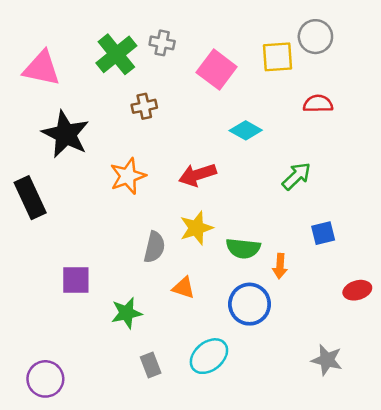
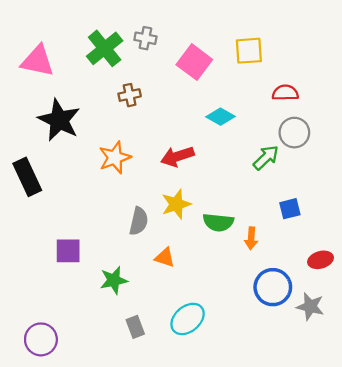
gray circle: (315, 37) -> (294, 133), moved
blue circle: (250, 304) -> (273, 287), moved
gray star: (327, 360) -> (310, 306), moved

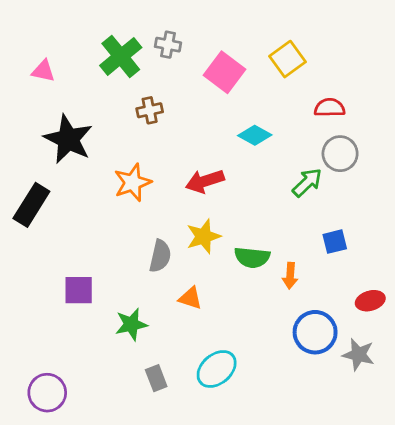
yellow square: (249, 51) -> (288, 59), turned -32
pink triangle: (38, 61) -> (43, 71), size x0.6
black rectangle: (27, 177) -> (31, 205), turned 57

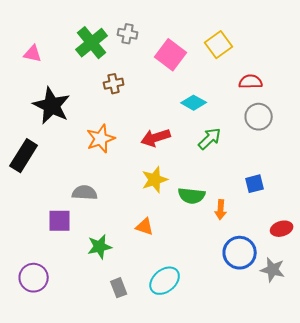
green arrow: (307, 183) -> (210, 139), moved
gray semicircle: (160, 256) -> (85, 193), moved, turned -100
purple circle: (47, 393) -> (34, 278), moved

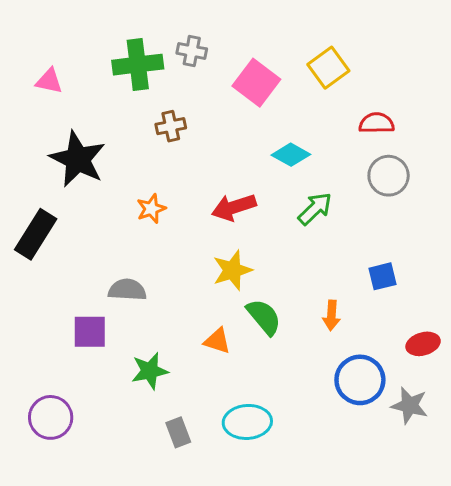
green cross: (92, 43) -> (138, 65), turned 32
orange star: (101, 139) -> (151, 209), size x0.7
green semicircle: (192, 196) -> (264, 317), moved, turned -136
cyan ellipse: (165, 281) -> (247, 422), turned 36

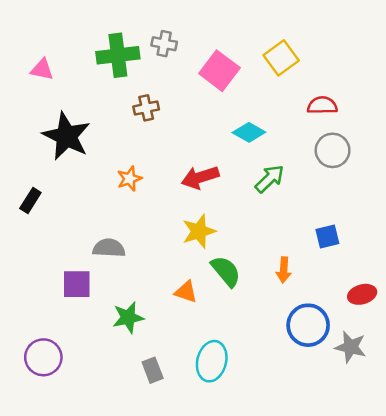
black rectangle: (36, 234) -> (30, 201), size x0.6
cyan ellipse: (247, 422) -> (212, 361), turned -72

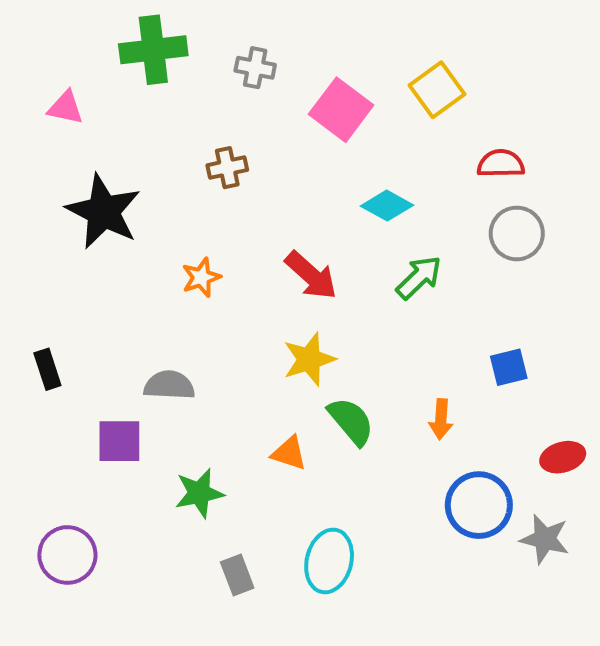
green cross: (118, 55) -> (153, 50), moved
red arrow: (200, 177) -> (311, 275), turned -120
black rectangle: (30, 201) -> (47, 369), moved, turned -50

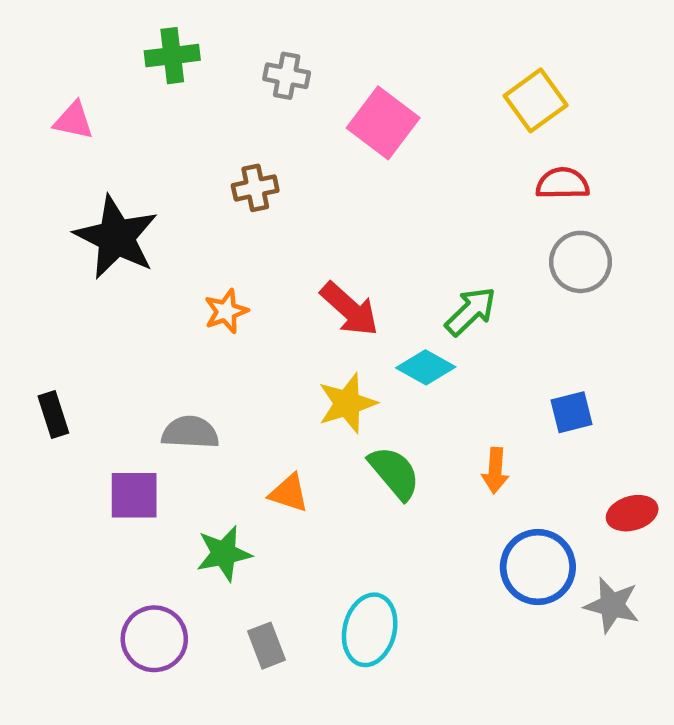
green cross: (153, 50) -> (172, 56), size x0.7
yellow square: (437, 90) -> (536, 100), moved
cyan diamond: (387, 206) -> (426, 367), moved
orange triangle: (289, 453) -> (289, 493), moved
purple circle: (67, 555) -> (154, 639), moved

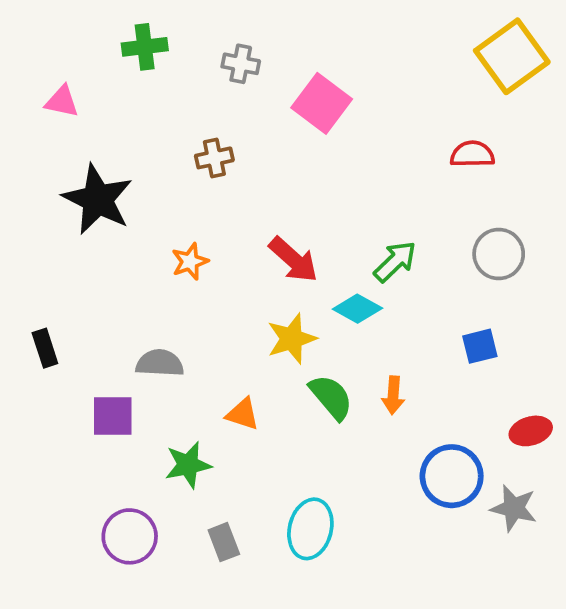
yellow square: (536, 100) -> (512, 56), moved, size x1.4
gray circle: (580, 262) -> (499, 254), moved
orange arrow: (495, 471) -> (393, 395), moved

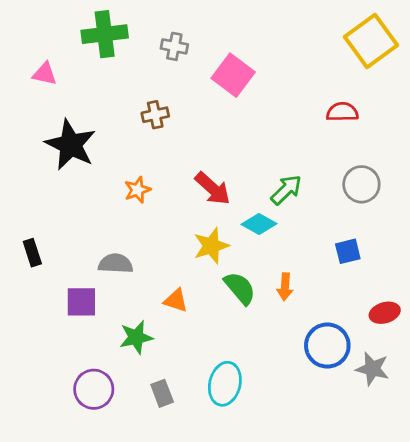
green cross: (145, 47) -> (105, 34), size x1.4

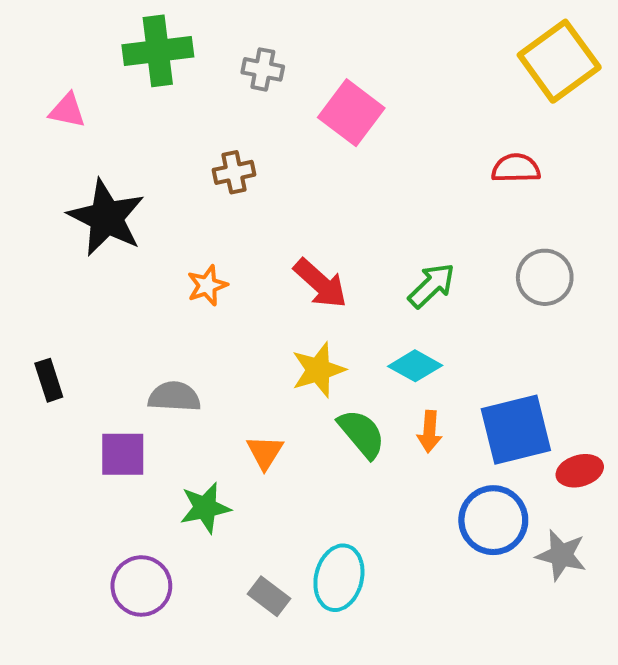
cyan diamond: (259, 224) -> (415, 366), moved
blue square: (348, 251) -> (516, 430), moved, size x1.8
orange triangle: (176, 300) -> (265, 452), turned 44
gray rectangle: (162, 393) -> (269, 596), moved, turned -32

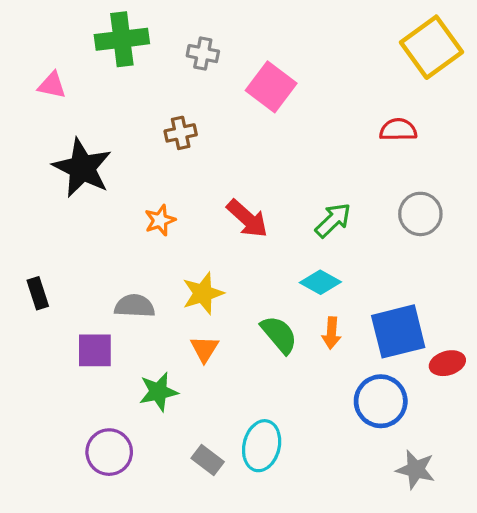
yellow star: (318, 370) -> (203, 293), moved
gray star: (561, 555) -> (416, 470), moved

